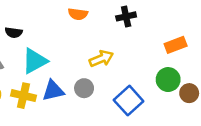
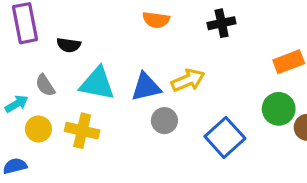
cyan triangle: (35, 61) -> (97, 84), turned 40
blue triangle: (53, 91) -> (146, 87), moved

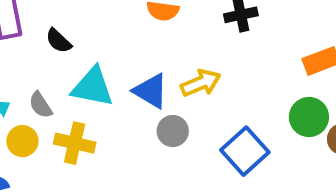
black semicircle: (69, 45) -> (59, 41), turned 35
gray semicircle: (45, 85) -> (40, 105), moved
blue triangle: (146, 87) -> (151, 91), turned 44

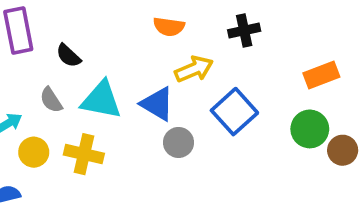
yellow arrow: (201, 83) -> (194, 69), moved
gray semicircle: (40, 105) -> (51, 100), moved
blue square: (245, 151) -> (234, 112), moved

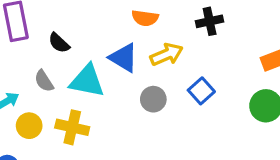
blue triangle: (157, 104) -> (123, 58), moved
blue square: (234, 112) -> (201, 91), size x0.7
gray circle: (179, 142) -> (153, 99), moved

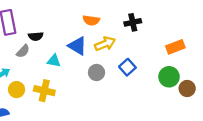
black semicircle: (59, 43) -> (36, 36), turned -48
gray semicircle: (44, 81) -> (23, 51), moved, turned -104
cyan triangle: (87, 81) -> (54, 61), size x0.6

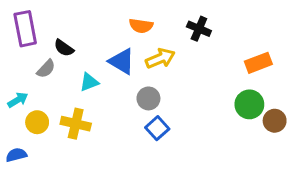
black cross: (133, 22) -> (199, 29), turned 35
black semicircle: (36, 36) -> (64, 48), turned 40
cyan triangle: (54, 61) -> (89, 82), turned -32
blue square: (127, 67) -> (157, 128), moved

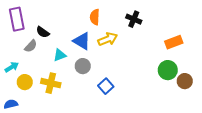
orange semicircle: (141, 26) -> (95, 17), turned 84
gray circle: (148, 98) -> (83, 66), moved

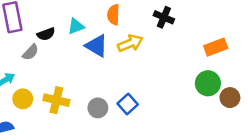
black semicircle: (43, 32) -> (46, 34), turned -56
cyan triangle: (60, 55) -> (76, 26), moved
gray circle: (83, 66) -> (98, 108), moved

